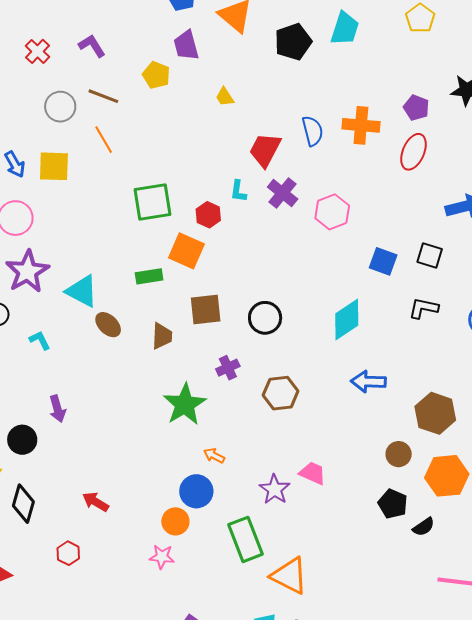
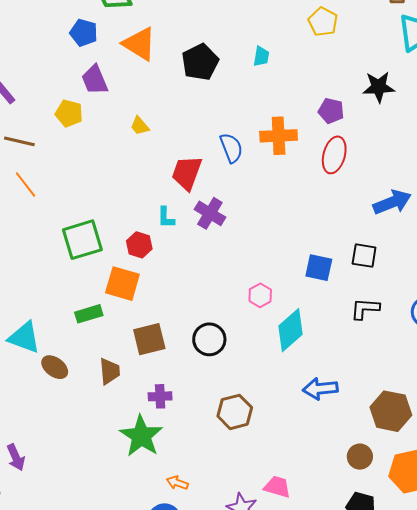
cyan trapezoid: (345, 29) -> (261, 56), moved, size x0.6
pink hexagon: (332, 212) -> (260, 295), moved, size x0.7
purple cross: (228, 368) -> (160, 396), moved, turned 30

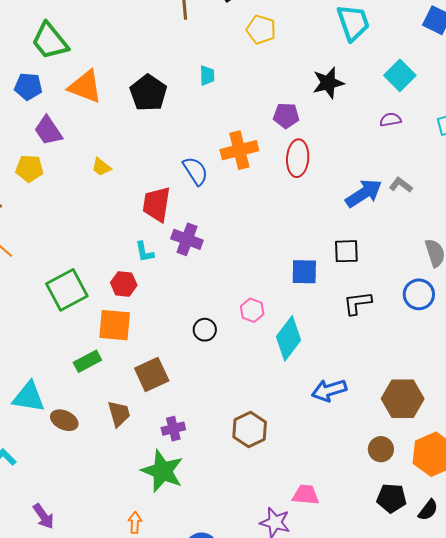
black circle: (209, 339) -> (205, 330), moved, size x0.7
orange arrow: (177, 483) -> (135, 523), moved, turned 85

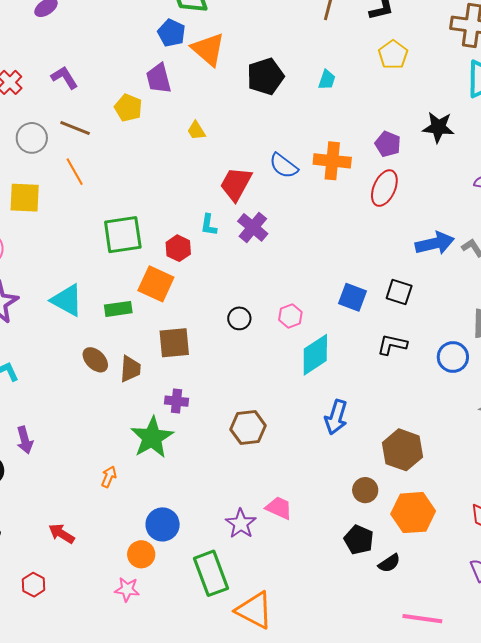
blue pentagon: (28, 86) -> (171, 33), moved
blue semicircle: (195, 171) -> (284, 166), turned 140
blue arrow: (329, 390) -> (336, 417), turned -76
cyan triangle: (29, 397) -> (67, 300), moved
brown ellipse: (64, 420) -> (95, 360), moved

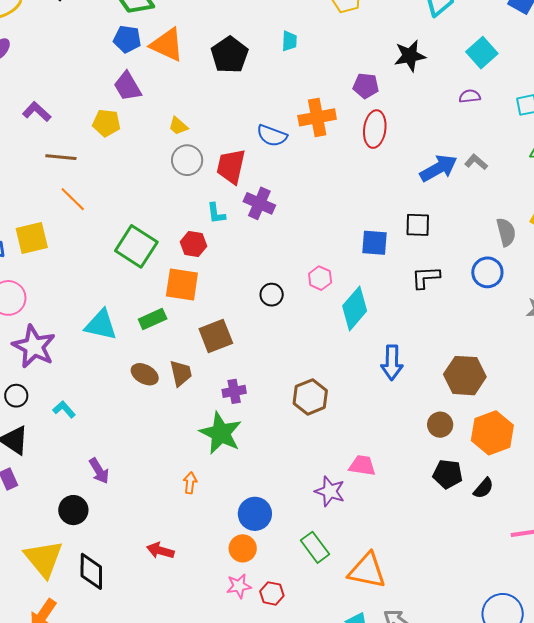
gray circle: (32, 138) -> (187, 160), moved
green square: (123, 235) -> (136, 246), turned -33
green rectangle: (211, 573) -> (315, 547), size x0.7
red hexagon: (34, 585) -> (272, 593), moved

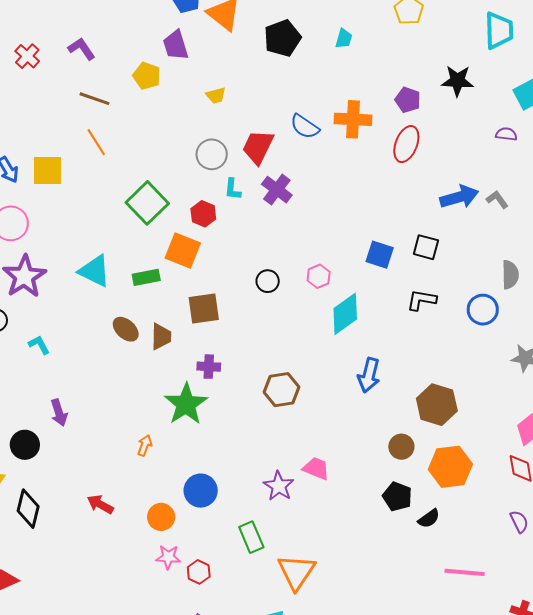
yellow trapezoid: (178, 126) -> (216, 95), turned -70
gray circle: (187, 160) -> (212, 154), moved
orange circle: (243, 548) -> (161, 517), moved
orange triangle: (367, 571) -> (296, 572), turned 39

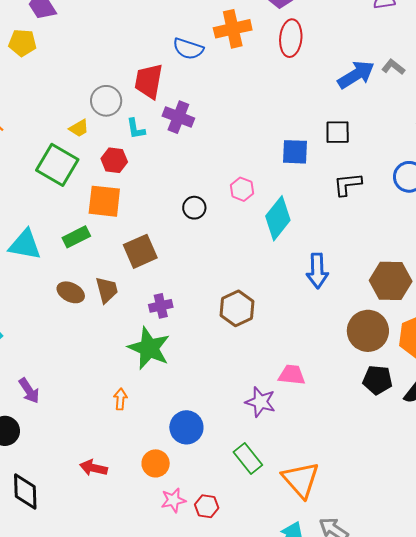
yellow trapezoid: (216, 95) -> (79, 128), moved
brown circle: (401, 447) -> (368, 331), size x1.6

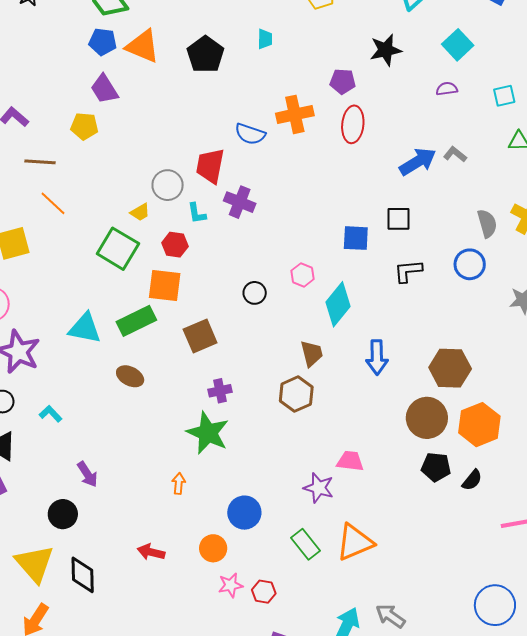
green rectangle: (76, 237) -> (136, 321), size x1.4
brown trapezoid: (107, 290) -> (312, 353), moved
orange triangle: (301, 480) -> (355, 542), moved, turned 48

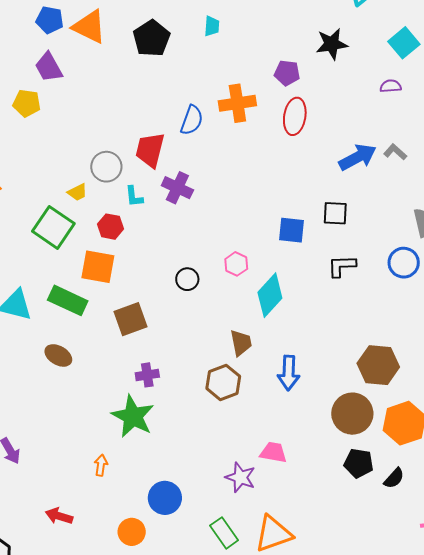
blue semicircle: (250, 134) -> (192, 120), turned -92
green rectangle: (136, 321) -> (68, 300), turned 48
blue arrow: (377, 357) -> (289, 373), moved
red arrow: (151, 552) -> (59, 516), moved

